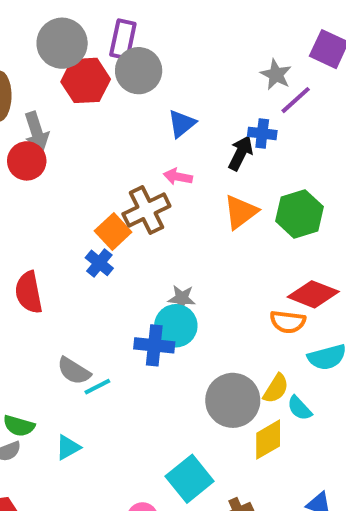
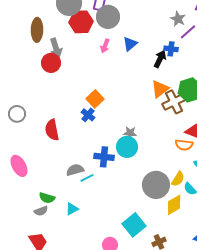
pink arrow: (178, 177) -> (105, 46), moved, turned -80
brown cross: (146, 210) -> (174, 102), moved
blue cross: (154, 345) -> (104, 157), moved
gray semicircle: (74, 371) -> (75, 170), turned 132

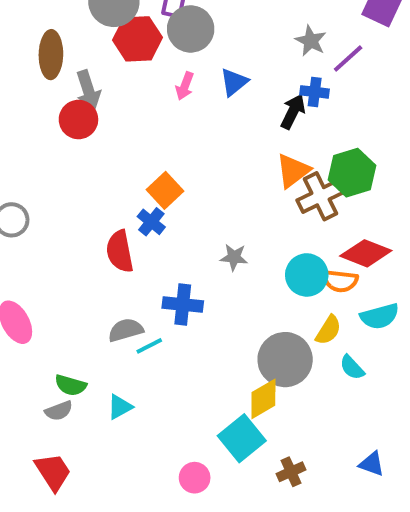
gray star: (178, 19) -> (311, 41), moved
red semicircle: (52, 130) -> (120, 251), moved
cyan circle: (127, 147) -> (307, 275), moved
yellow semicircle: (178, 179) -> (328, 330), moved
yellow diamond: (174, 205) -> (263, 399), moved

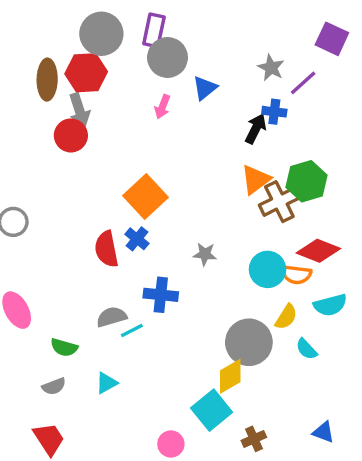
red hexagon: (138, 39) -> (86, 73), moved
blue triangle: (234, 82) -> (205, 88), moved
orange square: (165, 190) -> (145, 196), size x1.4
blue cross: (151, 222) -> (137, 239), moved
green semicircle: (71, 385) -> (64, 347), moved

